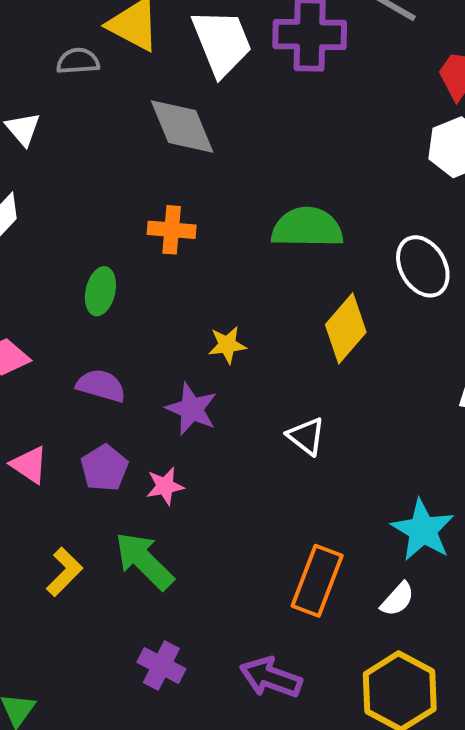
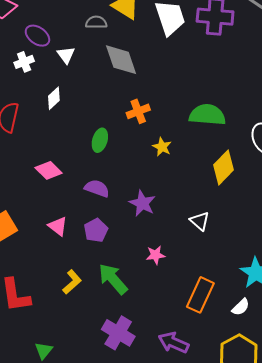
gray diamond: (182, 127) -> (121, 60), moved
orange cross: (172, 230) -> (138, 111), turned -30
yellow star: (227, 345) -> (162, 147), moved, turned 30
pink star: (165, 486) -> (155, 255), moved
purple cross: (161, 665) -> (118, 333), size x1.4

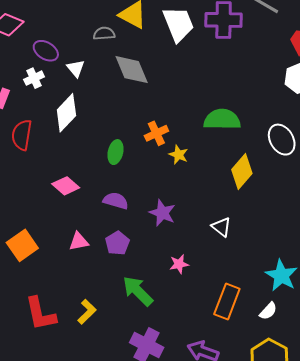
white diamond: (54, 98) -> (66, 113), size x1.6
orange cross: (138, 111) -> (156, 133), moved
pink triangle: (58, 226) -> (79, 241), turned -45
yellow L-shape: (72, 282) -> (87, 312), moved

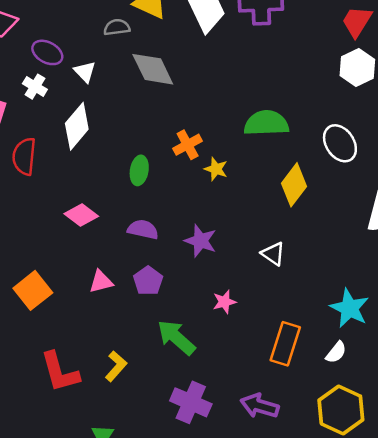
white cross: (34, 78) -> (35, 87), turned -30

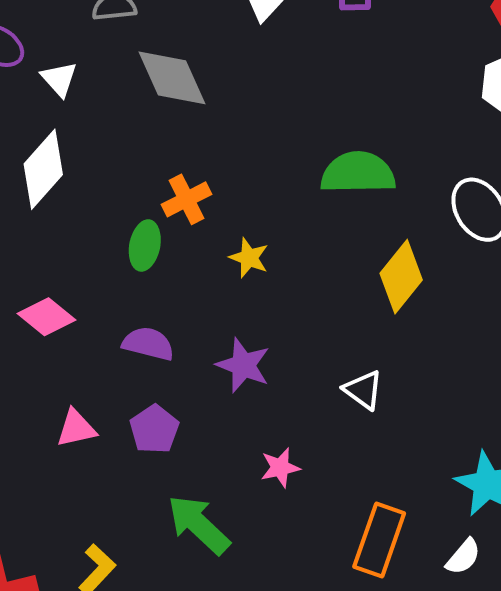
orange cross: (188, 145) -> (187, 199), moved
yellow star: (216, 169) -> (249, 258), moved

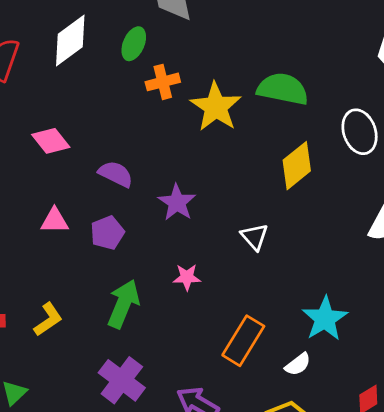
green ellipse: (145, 245) -> (134, 44), moved
yellow star: (249, 258) -> (216, 107), moved, size x1.8
green arrow: (199, 525) -> (123, 304), turned 57

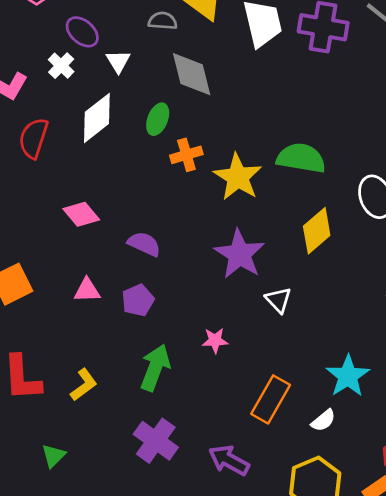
purple star: (177, 202) -> (239, 254), moved, size x1.4

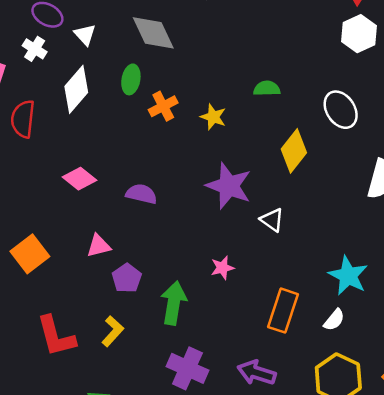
green semicircle: (301, 158) -> (267, 88), size x0.6
yellow star: (238, 177) -> (213, 117), size x0.6
purple pentagon: (138, 300) -> (127, 278), moved

